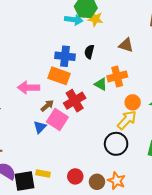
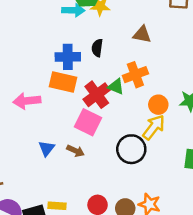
red cross: (75, 101) -> (97, 95), moved
brown arrow: (47, 106) -> (76, 151), moved, turned 72
pink square: (57, 120) -> (88, 122), moved
black circle: (116, 144) -> (131, 149), moved

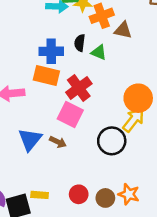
orange cross: (135, 75) -> (102, 16), moved
green triangle: (116, 87) -> (99, 52), moved
orange circle: (158, 105) -> (138, 98), size x1.5
blue triangle: (47, 148) -> (30, 139), size x1.5

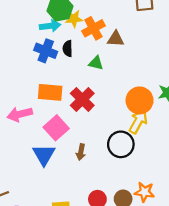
black semicircle: (80, 43) -> (68, 49), moved
blue cross: (51, 51) -> (46, 51), moved, turned 30
pink square: (70, 114) -> (56, 128), moved, turned 30
brown arrow: (58, 142) -> (81, 152), moved, turned 84

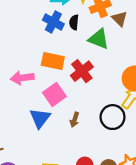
brown triangle: (116, 39) -> (119, 19), turned 35
green triangle: (96, 63) -> (99, 39), size x1.5

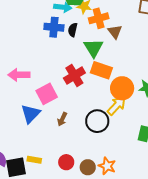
blue cross: (53, 22) -> (54, 27), turned -30
green triangle: (99, 39) -> (93, 48), turned 30
orange rectangle: (53, 61) -> (101, 70), moved

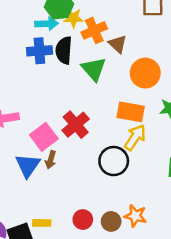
black semicircle: (73, 30) -> (64, 50), size x1.5
orange rectangle: (101, 70) -> (131, 112), moved
red cross: (74, 75) -> (76, 125), moved
orange circle: (122, 88) -> (145, 73), moved
brown arrow: (62, 119) -> (51, 160), moved

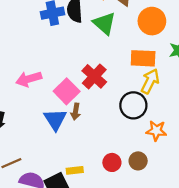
orange star: (135, 216) -> (156, 131), moved

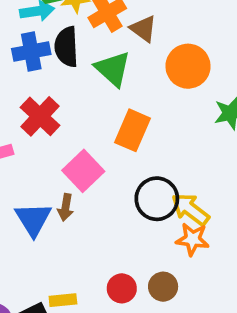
orange rectangle: (143, 58) -> (132, 130), moved, turned -70
red cross: (94, 76) -> (40, 116), moved
yellow arrow: (150, 81) -> (190, 209), moved, turned -80
pink square: (67, 91) -> (83, 171), moved

